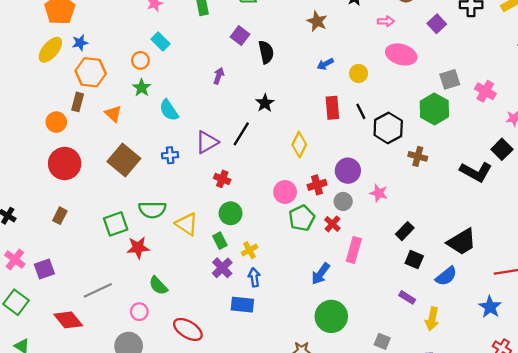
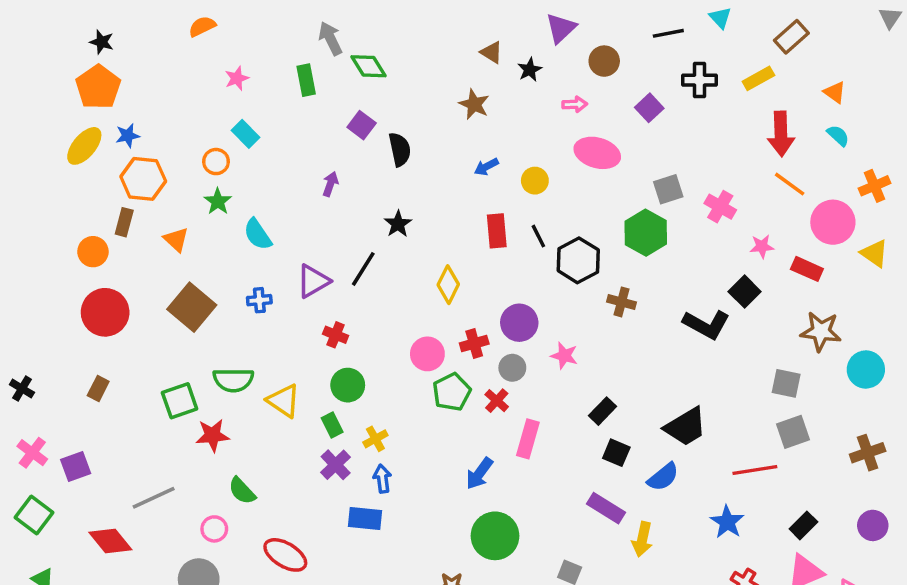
purple rectangle: (407, 297) -> (606, 508), size x1.5

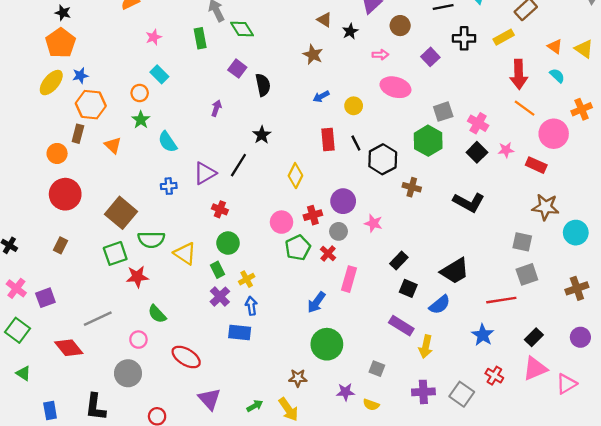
yellow triangle: (875, 253) -> (584, 49), moved
black square: (745, 292) -> (477, 152), moved
brown square: (192, 307) -> (121, 213), moved

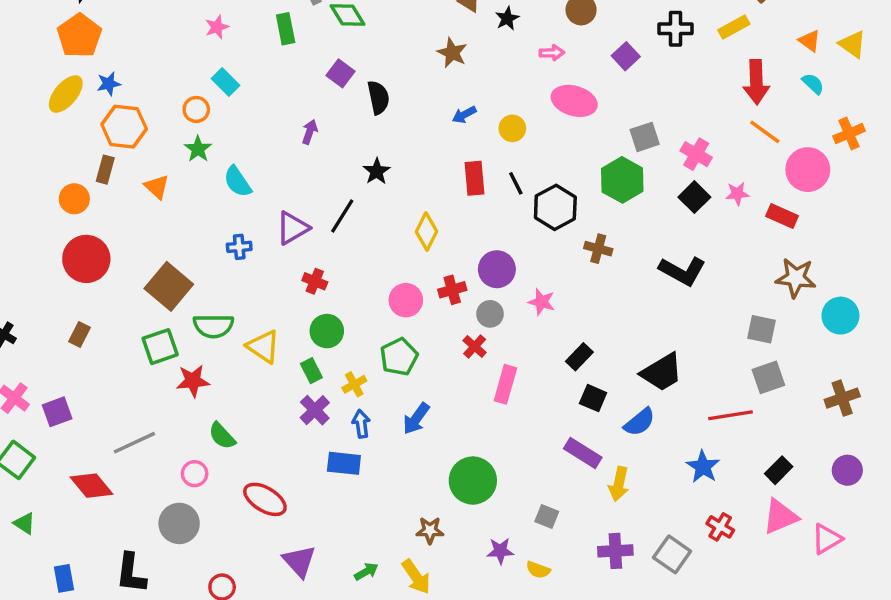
green pentagon: (298, 248) -> (399, 357), moved
blue arrow: (316, 302) -> (416, 419), moved

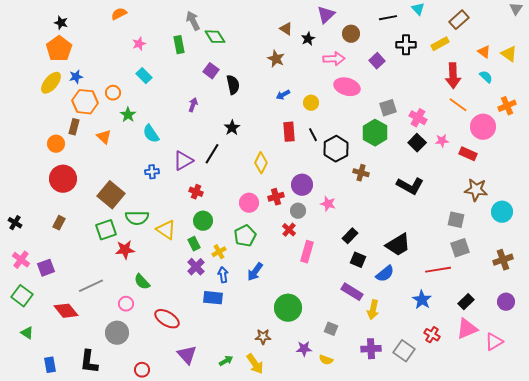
pink arrow: (552, 53) -> (334, 59), size x1.5
orange circle: (196, 109) -> (113, 93), moved

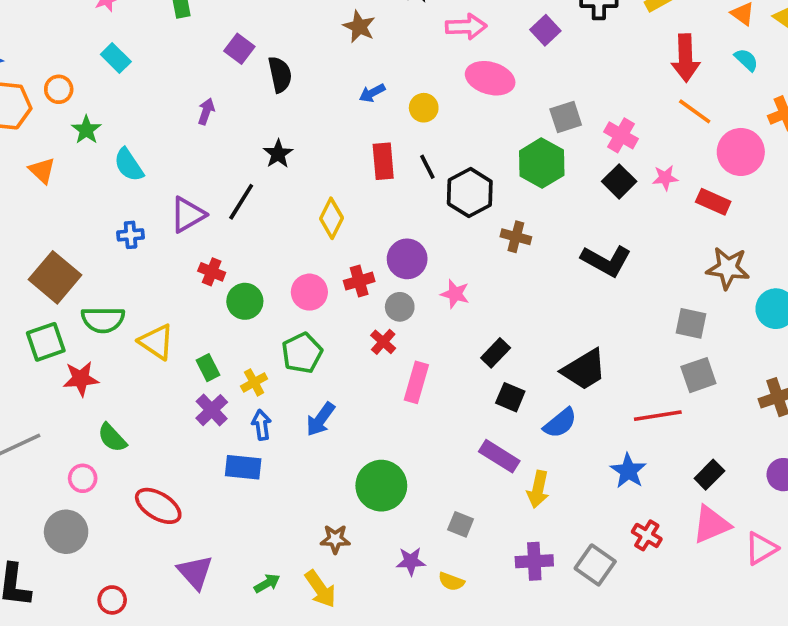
green circle: (203, 221) -> (245, 301), moved

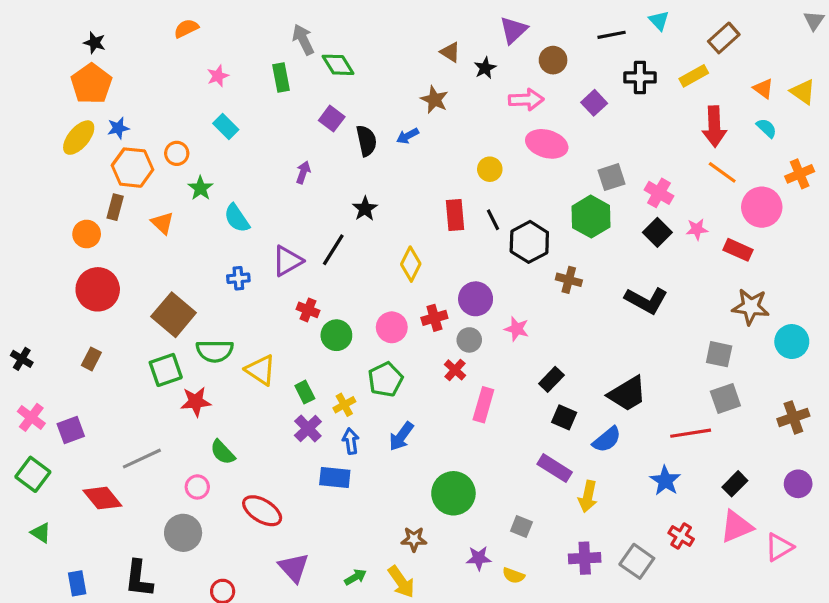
blue arrow: (372, 93) -> (408, 136), moved

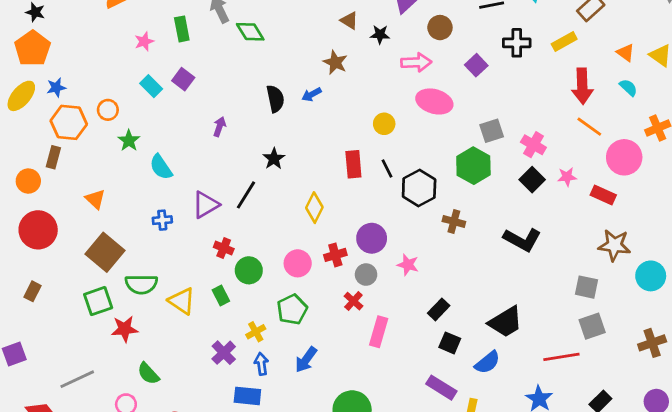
black star: (485, 68) -> (380, 34), turned 30
green rectangle: (281, 77) -> (182, 29), moved
purple square: (332, 119) -> (183, 79), moved
orange triangle: (163, 223) -> (95, 199), moved
green rectangle: (305, 392) -> (221, 295), moved

